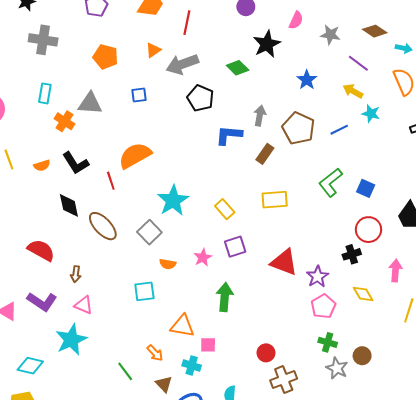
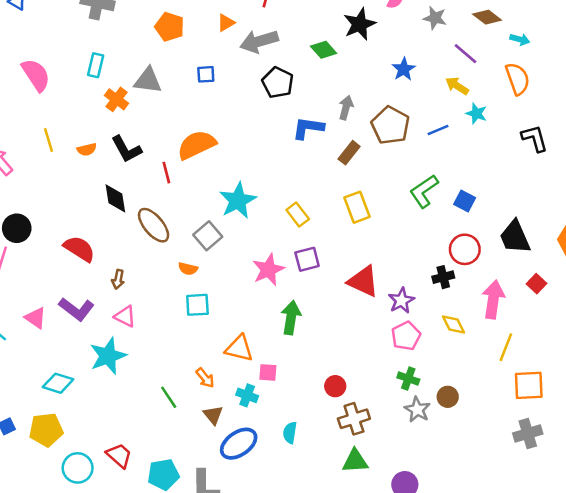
yellow rectangle: (275, 200) -> (357, 207), turned 70
pink star: (203, 258) -> (268, 270), size x1.5
orange semicircle: (168, 264) -> (188, 269), moved
pink arrow: (395, 271) -> (493, 299), size x1.4

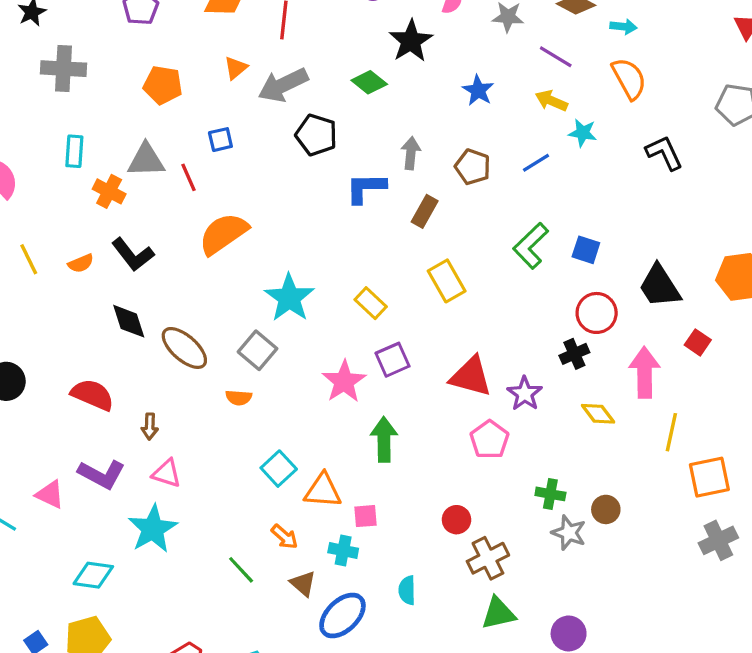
brown pentagon: (390, 125) -> (473, 167), size x0.7
red line: (166, 173) -> (188, 177), moved
cyan square: (197, 305) -> (279, 469), moved, turned -30
pink pentagon: (406, 336) -> (489, 440), moved

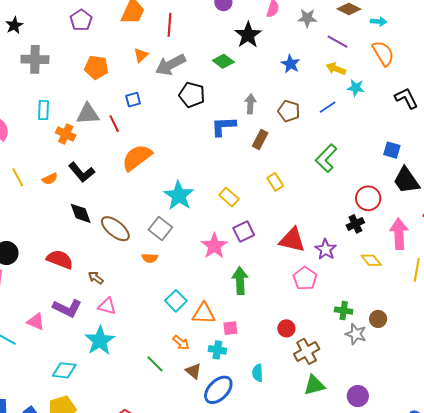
blue square: (586, 250) -> (392, 150), moved
yellow rectangle: (447, 281) -> (275, 182), size x0.7
brown arrow: (150, 426) -> (96, 278), turned 126

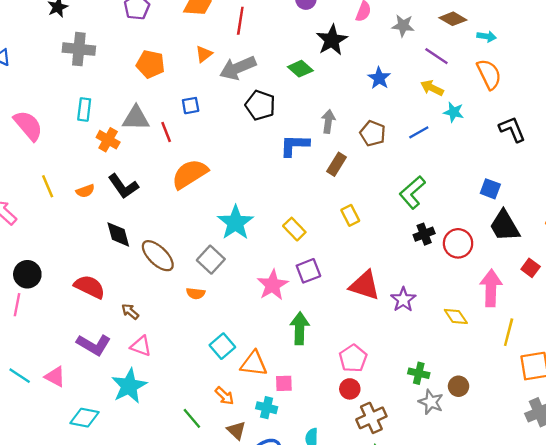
black cross: (355, 224) -> (424, 234), moved
pink pentagon: (305, 278) -> (353, 358), moved
pink triangle: (36, 322) -> (55, 377), moved

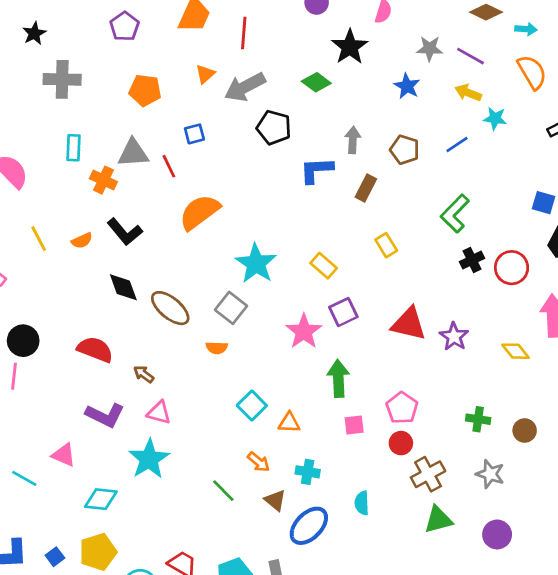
gray star: (403, 26) -> (430, 49), moved
orange triangle: (254, 364) -> (289, 423), size x0.7
cyan line: (20, 376) -> (24, 478), moved
pink square: (284, 383) -> (354, 425), moved
gray star: (431, 402) -> (490, 474), moved

